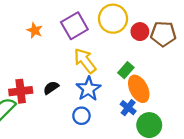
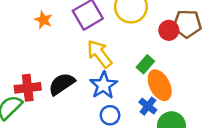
red circle: (140, 32) -> (169, 30), moved
black semicircle: (51, 88) -> (62, 84), size x1.5
blue circle: (81, 116) -> (110, 115), moved

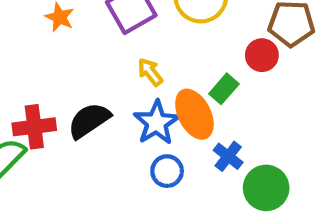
red circle: (169, 30) -> (262, 55), moved
yellow arrow: (100, 54) -> (150, 72), size x0.6
orange ellipse: (160, 85) -> (194, 114), moved

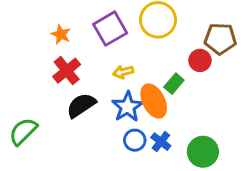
yellow arrow: (150, 72) -> (123, 72), turned -66
red cross: (34, 127) -> (67, 71), moved, turned -32
blue cross: (228, 156) -> (161, 142), moved

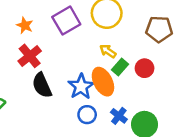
red circle: (200, 60) -> (145, 68), moved
yellow arrow: (123, 72) -> (108, 51), moved, turned 49
black semicircle: (81, 105) -> (42, 85), turned -80
blue cross: (161, 142) -> (119, 116), moved

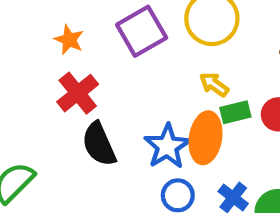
green rectangle: (120, 67) -> (235, 112), turned 35
orange ellipse: (103, 82) -> (206, 138), turned 36

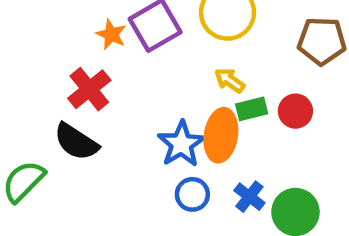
orange star: (69, 40) -> (111, 34), moved
black semicircle: (99, 144) -> (76, 142), moved, turned -33

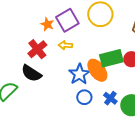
yellow arrow: (230, 80) -> (65, 45), moved, turned -32
green rectangle: (252, 109) -> (111, 58), size x1.6
orange ellipse: (221, 135) -> (97, 70), turned -45

